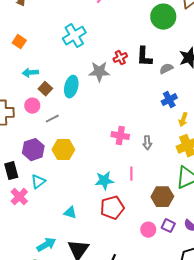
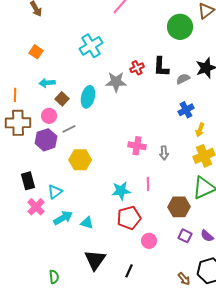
purple hexagon: (33, 150) -> (46, 140), moved
pink circle: (148, 230) -> (149, 241), moved
cyan arrow: (46, 245) -> (63, 218), moved

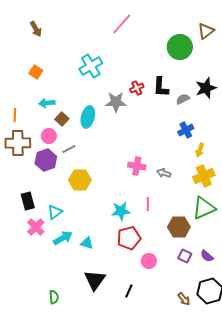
gray arrow: (164, 153) -> (164, 173), turned 112

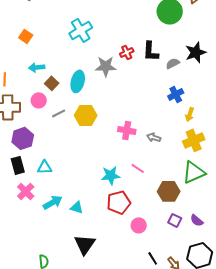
purple hexagon: (46, 160) -> (23, 138), moved
yellow hexagon: (80, 180) -> (86, 115), moved
pink line: (148, 204) -> (138, 168), turned -56
cyan triangle: (55, 212) -> (45, 167), moved, turned 35
black line: (129, 291) -> (153, 258), moved, turned -56

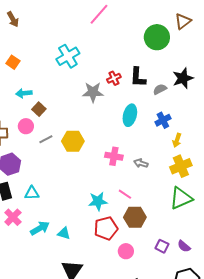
cyan ellipse: (78, 81) -> (130, 115), moved
brown hexagon: (169, 191) -> (135, 217), moved

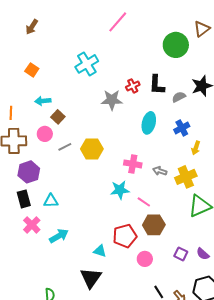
brown arrow: (13, 19) -> (32, 27), turned 63
yellow cross: (181, 166) -> (186, 177), moved
cyan star: (98, 201) -> (120, 190), moved
cyan triangle: (64, 233) -> (100, 251), moved

